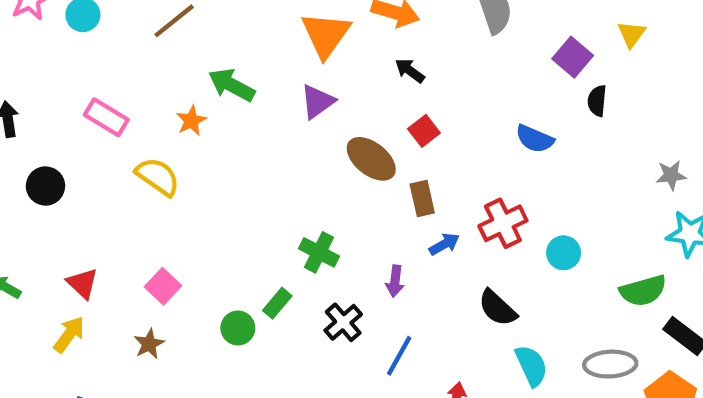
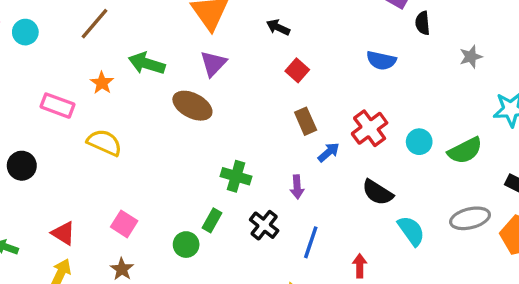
orange star: (191, 121) -> (102, 83), moved
brown ellipse: (371, 159) -> (192, 106), moved
gray star: (671, 175) -> (471, 57), moved
green semicircle: (643, 291) -> (465, 151), moved

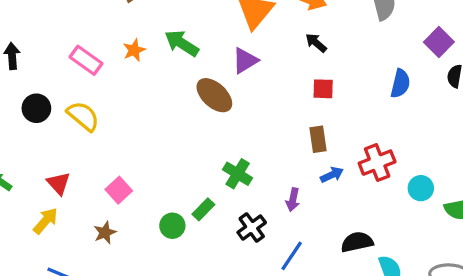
blue semicircle: (381, 60) -> (400, 84), moved, turned -104
red square: (297, 70) -> (323, 89), turned 35
yellow semicircle: (104, 143) -> (83, 116), moved
black semicircle: (378, 192) -> (357, 242), moved, turned 120

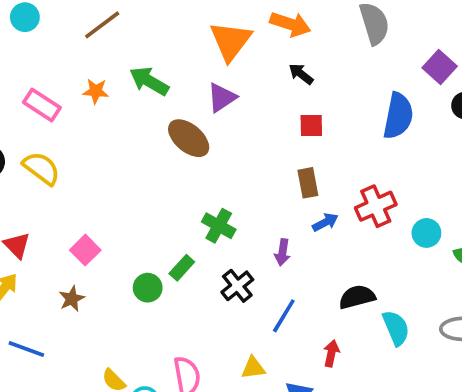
orange star: (134, 50) -> (96, 91), turned 30
blue semicircle: (400, 84) -> (398, 116), size x1.4

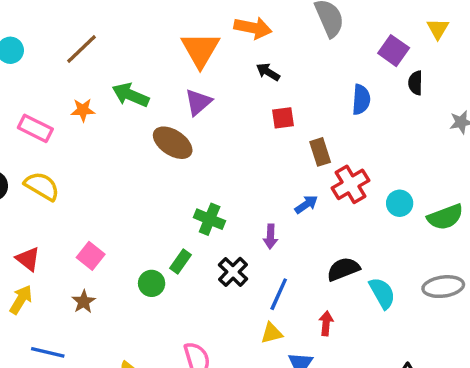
blue semicircle: (398, 116) -> (361, 100), size x0.7
brown rectangle: (308, 183) -> (320, 152), moved
yellow triangle: (253, 368) -> (272, 333), moved

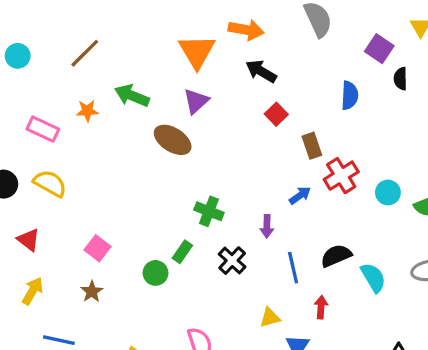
black arrow: (268, 72) -> (261, 71), size x1.4
red square: (283, 118) -> (276, 114), turned -35
red triangle: (28, 259) -> (29, 240), moved
blue line: (279, 294) -> (293, 268), moved, turned -36

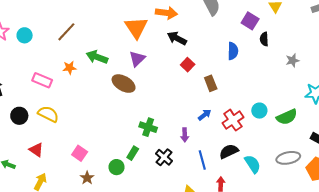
red cross: (341, 176) -> (233, 120), moved
brown star: (92, 292) -> (87, 178), moved

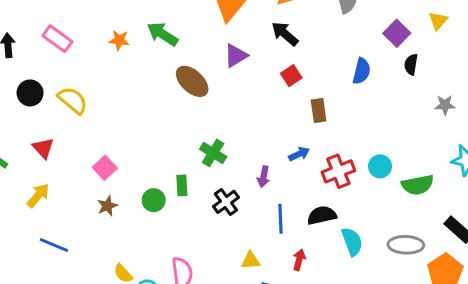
purple triangle: (137, 59) -> (236, 56), moved
pink rectangle: (42, 80) -> (57, 39), moved
green rectangle: (133, 153) -> (182, 185), turned -48

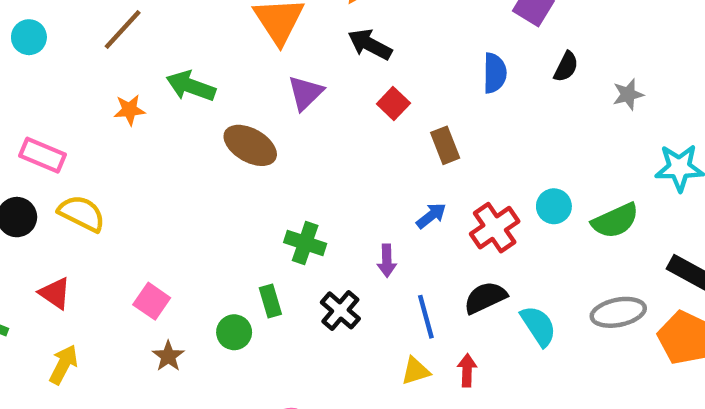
pink rectangle: (57, 39) -> (42, 155), moved
black semicircle: (411, 64) -> (566, 67), moved, turned -150
yellow triangle: (251, 261) -> (416, 371), moved

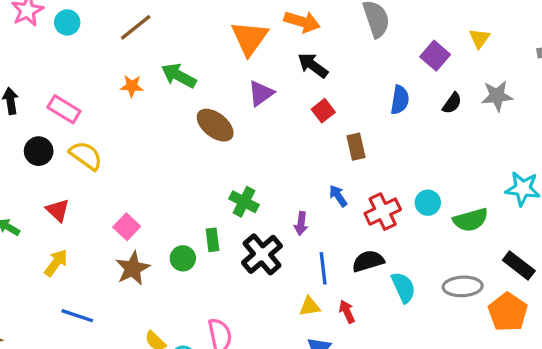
gray star: (628, 94) -> (497, 96), moved, size x1.4
blue arrow: (431, 216) -> (338, 196), turned -95
black cross: (340, 310) -> (262, 254), size x1.4
brown star: (168, 356) -> (133, 268), size x1.5
red arrow: (467, 370) -> (347, 312), turned -35

